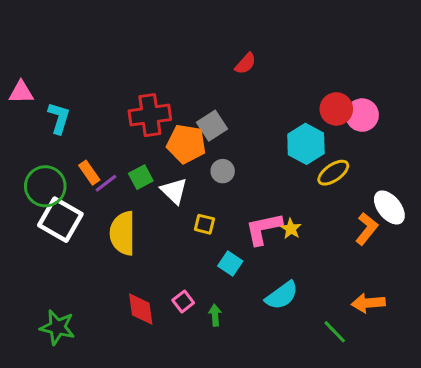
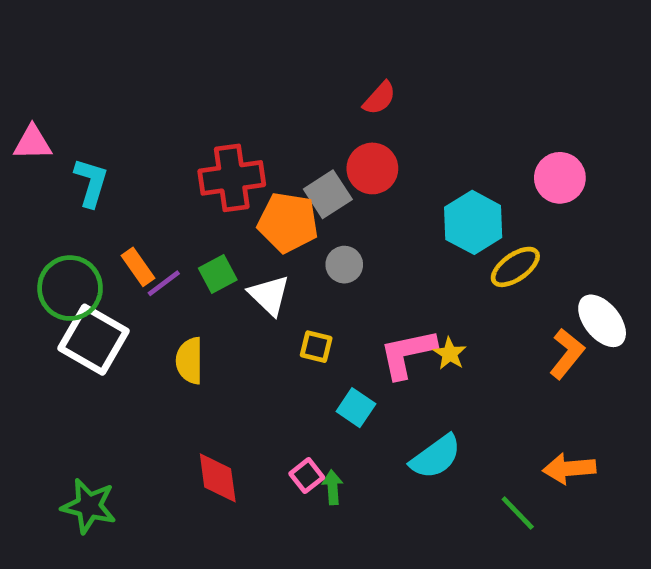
red circle: (336, 109) -> (372, 168), moved
yellow semicircle: (123, 233) -> (190, 361), size x0.7
pink square: (183, 301) -> (307, 476), moved

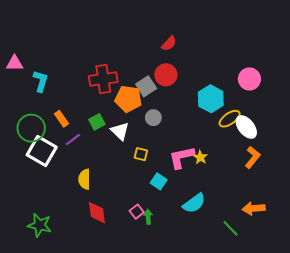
purple line: (164, 283) -> (73, 140), moved
white ellipse: (602, 321) -> (246, 127), moved
yellow semicircle: (190, 361) -> (84, 179), moved

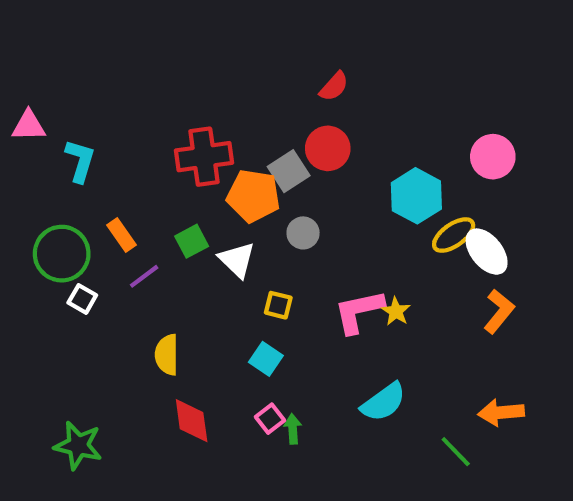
white square: (42, 151) -> (82, 299), size x0.5
cyan square: (159, 181) -> (266, 359), moved

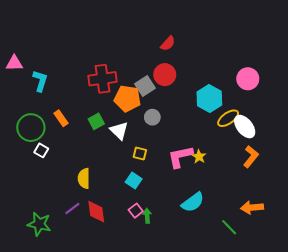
purple line: (144, 276) -> (72, 209), moved

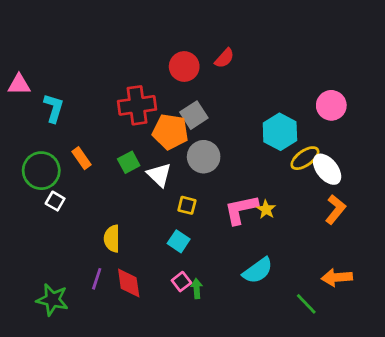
red circle: (165, 75) -> (184, 66), moved
gray circle: (152, 117) -> (204, 157), size x1.5
purple line: (72, 209) -> (97, 279), turned -35

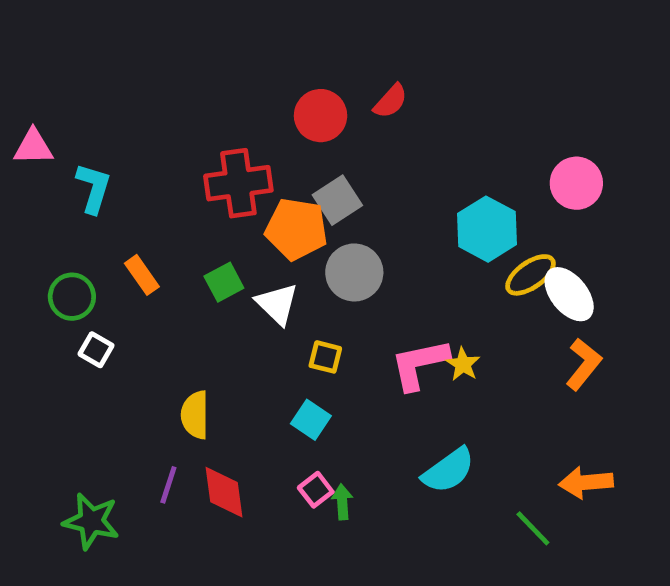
green circle: (41, 171) -> (72, 297), size x0.7

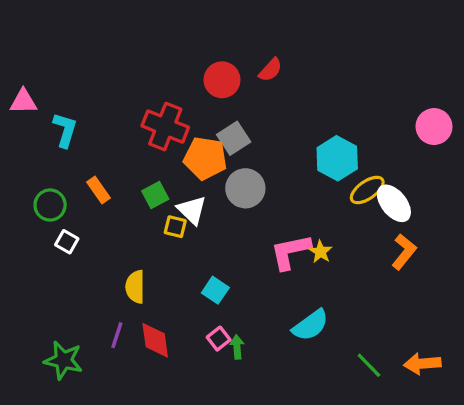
red cross: (238, 183) -> (165, 127), turned 30
pink circle: (576, 183) -> (434, 127), moved
yellow square: (325, 357) -> (175, 227), moved
orange arrow: (586, 482) -> (422, 364), moved

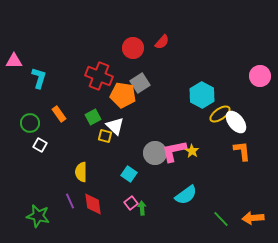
gray circle: (245, 188) -> (155, 153), moved
orange L-shape: (404, 252) -> (242, 151), turned -45
purple line: (117, 335) -> (70, 201), turned -42

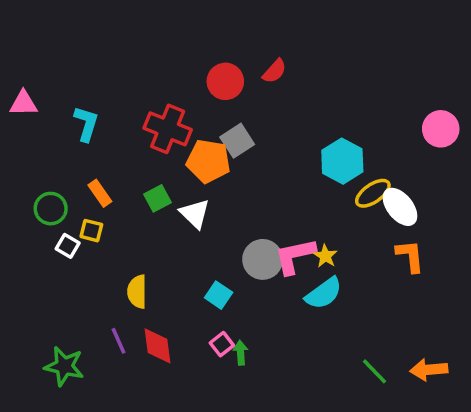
cyan L-shape: (39, 78) -> (86, 124), moved
yellow square: (105, 136) -> (91, 231), moved
cyan semicircle: (186, 195) -> (324, 293), moved

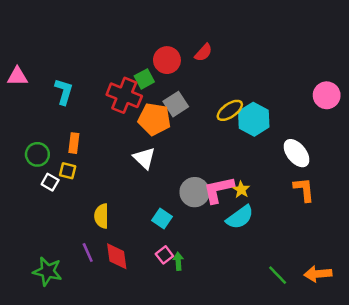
orange rectangle: (100, 193) -> (74, 143), turned 42
yellow ellipse: (373, 193) -> (230, 110), moved
green square: (157, 198) -> (144, 79), moved

